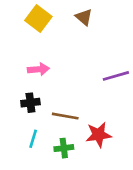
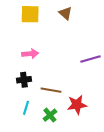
yellow square: (38, 18) -> (30, 14), turned -36
green cross: (64, 148) -> (50, 115), turned -32

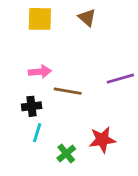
brown line: (51, 90) -> (68, 91), moved
cyan line: (26, 108) -> (37, 133), moved

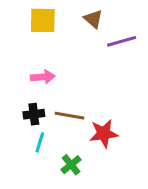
purple line: (120, 79) -> (122, 41), moved
brown line: (68, 91) -> (70, 116), moved
red star: (102, 140) -> (104, 133), moved

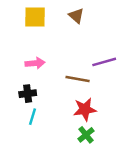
purple line: (122, 41) -> (104, 62), moved
brown line: (70, 116) -> (78, 79), moved
green cross: (71, 165) -> (86, 135), moved

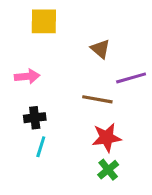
brown triangle: (76, 16) -> (100, 49), moved
pink arrow: (35, 63) -> (27, 76), moved

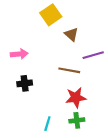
yellow square: (44, 21) -> (51, 15), moved, turned -36
cyan line: (41, 147) -> (47, 124), moved
green cross: (108, 170) -> (77, 120), turned 32

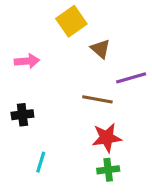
pink arrow: (19, 54) -> (27, 61), moved
black cross: (25, 83) -> (22, 115), moved
cyan line: (47, 124) -> (41, 162), moved

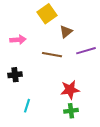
brown triangle: (100, 49) -> (66, 32), turned 40
brown line: (97, 99) -> (52, 55), moved

